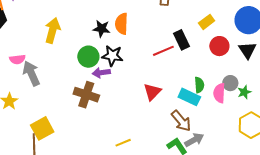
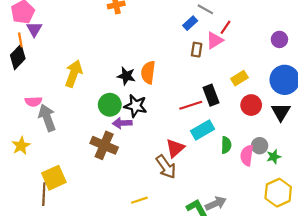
cyan rectangle: (189, 97) -> (203, 130), moved, turned -60
brown arrow: (181, 121) -> (166, 167), moved

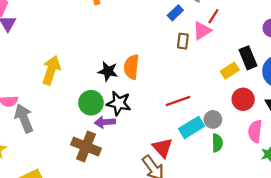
black rectangle: (211, 95) -> (248, 58), moved
gray circle: (260, 146) -> (213, 119), moved
red triangle: (175, 148) -> (162, 148), turned -30
pink semicircle: (247, 155) -> (255, 131), moved

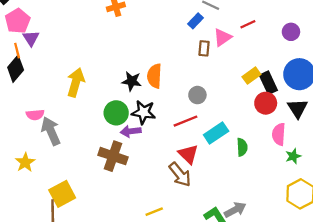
red line: (213, 16) -> (248, 24), moved, turned 35
black rectangle: (248, 58) -> (268, 83), moved
red line: (178, 101) -> (186, 121), moved
gray circle: (213, 119) -> (197, 95), moved

